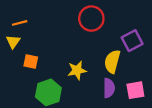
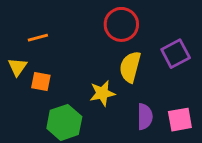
orange line: (20, 23) -> (38, 38), moved
yellow triangle: (13, 42) -> (17, 67), moved
yellow semicircle: (112, 62) -> (130, 67), moved

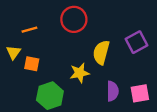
red circle: (121, 24) -> (74, 19), moved

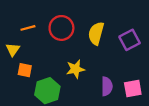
red circle: (74, 19) -> (61, 28), moved
yellow semicircle: (101, 52) -> (96, 33), moved
orange square: (32, 64) -> (25, 70), moved

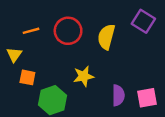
purple square: (130, 40) -> (143, 21), moved, turned -30

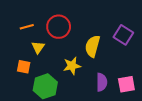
purple square: (143, 21) -> (123, 35), moved
yellow semicircle: (106, 37) -> (93, 46), moved
yellow triangle: (14, 55) -> (38, 47), moved

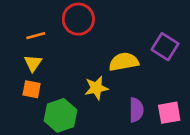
red circle: (59, 27) -> (78, 19), moved
yellow semicircle: (93, 46) -> (124, 62), turned 65
yellow triangle: (38, 47) -> (33, 63), moved

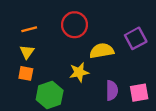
red circle: (78, 19) -> (75, 25), moved
purple square: (165, 47) -> (136, 38), turned 30

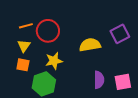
red circle: (75, 25) -> (48, 31), moved
yellow star: (79, 72) -> (54, 61), moved

